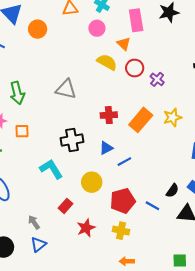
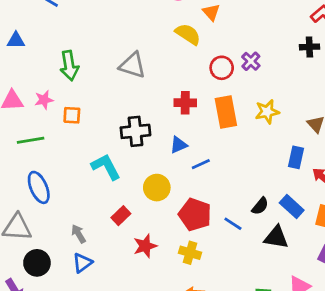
red circle: (135, 68) -> (222, 68), moved
orange rectangle: (141, 120) -> (226, 112), turned -55
red pentagon: (123, 201) -> (195, 215), turned 30

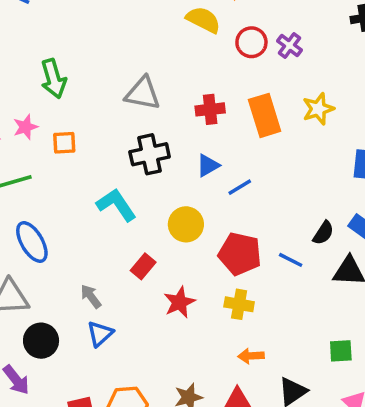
gray triangle: (132, 65) -> (143, 93), moved
red circle: (222, 68) -> (251, 42), moved

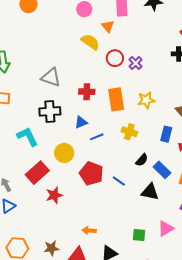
black semicircle: (323, 233) -> (142, 160), moved
red rectangle: (143, 266) -> (37, 173), size x1.6
yellow cross: (239, 304) -> (129, 132), moved

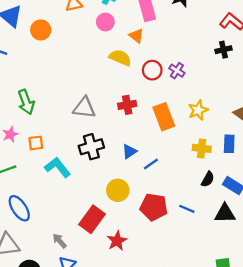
red cross: (87, 92) -> (127, 105), moved
yellow cross: (129, 132) -> (202, 148), moved
cyan L-shape: (27, 137) -> (58, 167), moved

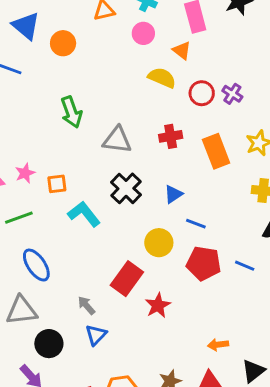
green arrow: (26, 102) -> (71, 112), moved
black cross: (91, 147) -> (126, 188), turned -30
blue line: (151, 164) -> (196, 224), moved, turned 56

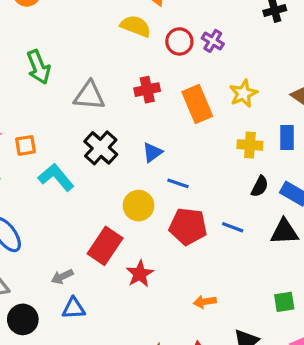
gray arrow: (86, 305) -> (62, 277), turned -72
blue triangle: (96, 335) -> (74, 308), turned 45
orange arrow: (218, 345) -> (205, 302), moved

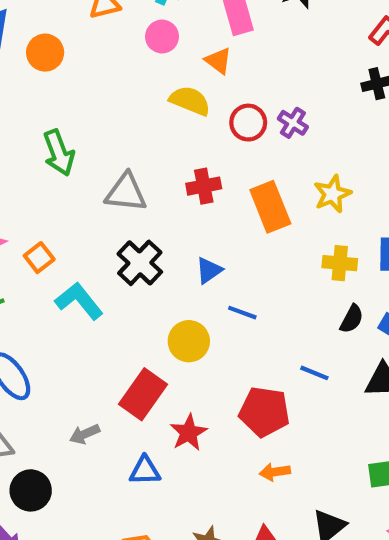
orange square: (26, 145) -> (39, 258), turned -30
red pentagon: (188, 226) -> (264, 412), moved
blue triangle: (74, 308) -> (145, 471), moved

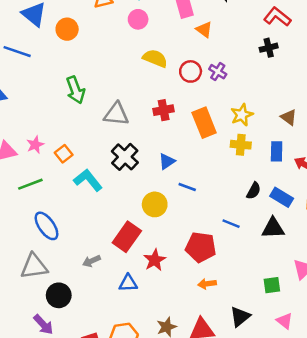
orange triangle: (218, 61) -> (204, 30), moved
yellow cross: (340, 263) -> (241, 145), moved

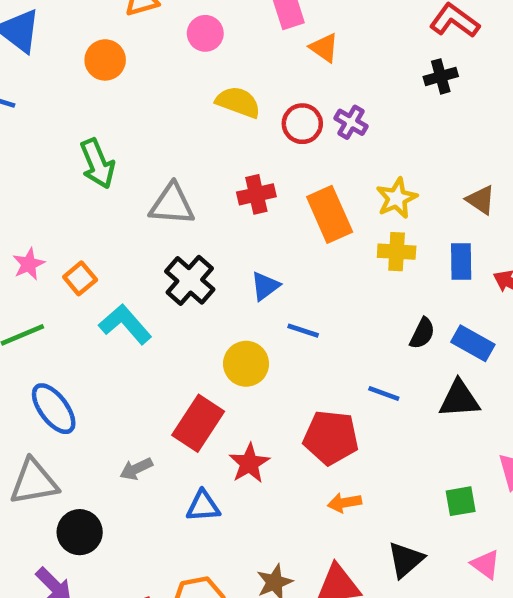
orange circle: (67, 29) -> (105, 60), moved

